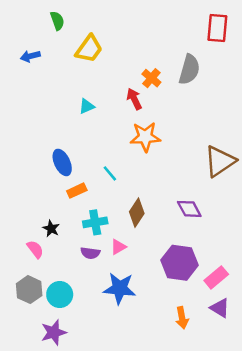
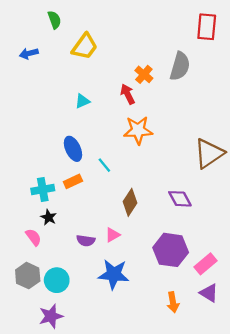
blue ellipse: (62, 162) -> (73, 149), moved
cyan cross: (95, 222) -> (43, 189), moved

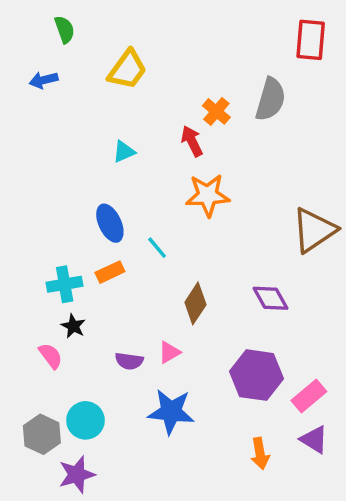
green semicircle: (54, 20) -> (65, 29), moved
gray hexagon: (28, 276) -> (42, 434), moved

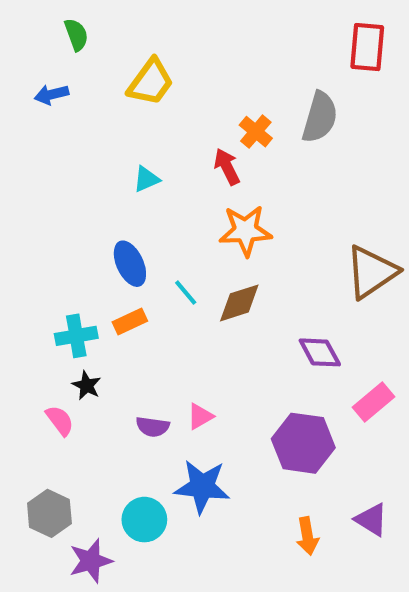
brown diamond: (195, 303) -> (239, 303), moved, turned 39
pink rectangle: (309, 396) -> (373, 402), moved
cyan circle: (85, 420) -> (144, 520), moved

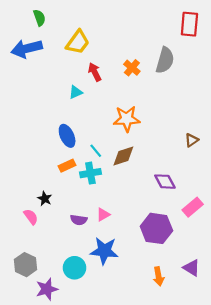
blue arrow: (52, 94) -> (27, 49), size x1.8
red arrow: (227, 167) -> (95, 72), moved
brown triangle: (371, 272) -> (192, 140), size x0.5
cyan cross: (76, 336) -> (90, 173), moved

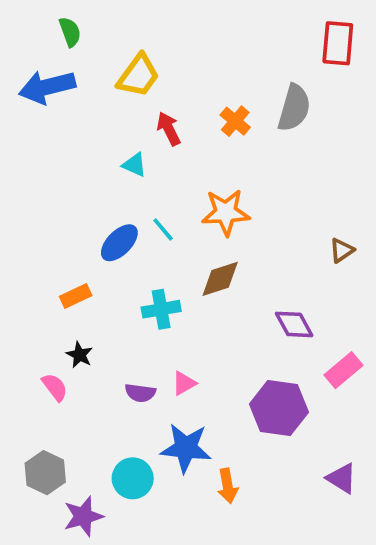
cyan triangle: (76, 92) -> (135, 165), turned 48
blue ellipse: (67, 136) -> (119, 243), turned 70
cyan line: (96, 151) -> (163, 229), moved
orange rectangle: (67, 166) -> (76, 296), moved
orange arrow: (159, 276) -> (228, 486), moved

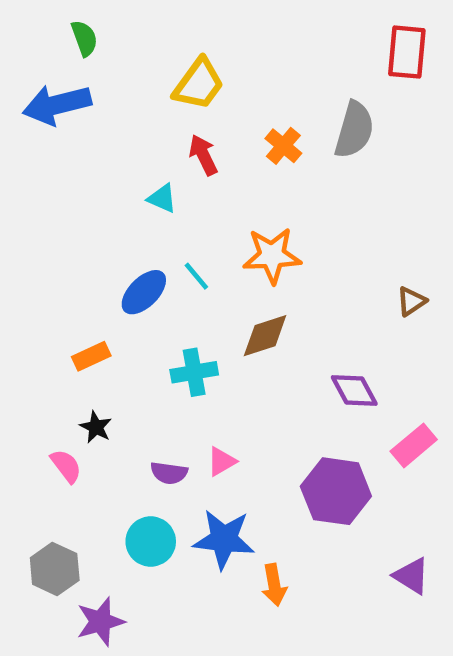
yellow trapezoid: (138, 76) -> (199, 84), moved
cyan circle: (133, 478) -> (151, 541), moved

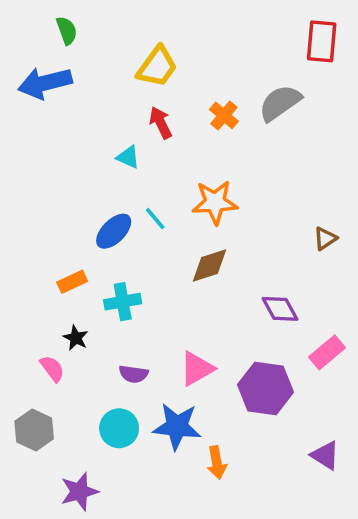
gray semicircle: (354, 130) -> (280, 103), turned -141
cyan cross: (194, 372) -> (123, 302), moved
pink triangle: (222, 461) -> (197, 369), moved, size x1.5
gray hexagon: (55, 569) -> (34, 430), moved

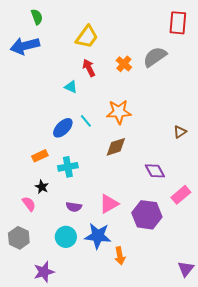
purple triangle: (325, 455) -> (186, 269), moved, turned 36

